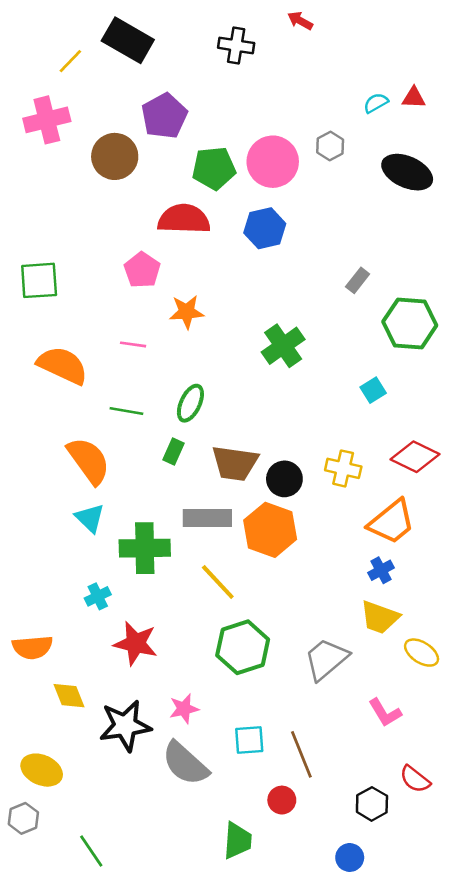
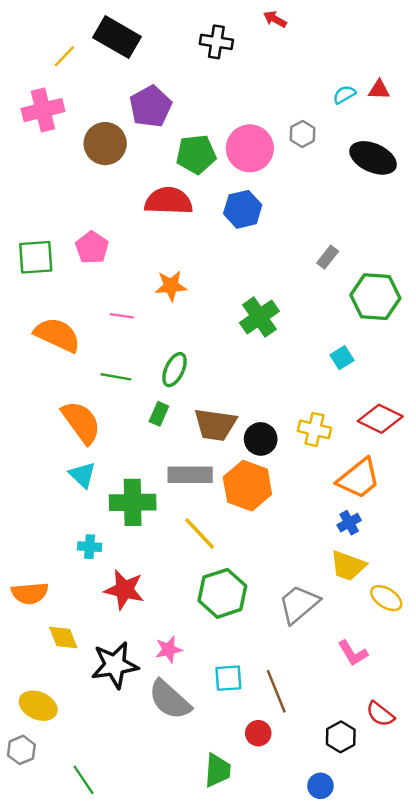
pink pentagon: (142, 270) -> (92, 248), moved
cyan cross: (98, 596) -> (90, 547), turned 30

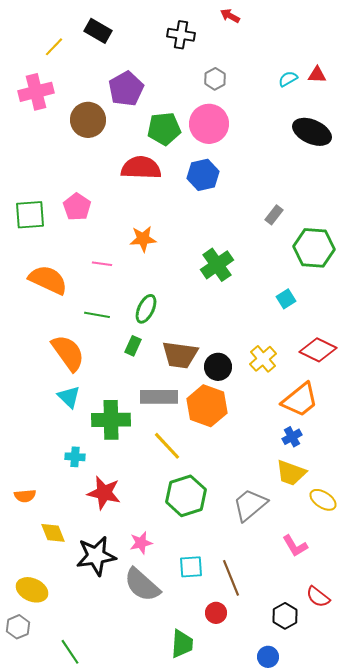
black rectangle: (117, 37) -> (98, 31), size x0.7
gray hexagon: (302, 134) -> (215, 79), moved
yellow cross: (314, 429) -> (263, 359), turned 36
orange semicircle: (30, 593) -> (25, 496), size x0.7

